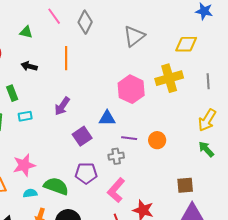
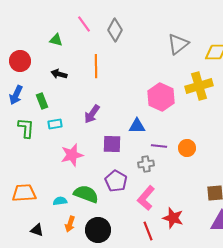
gray triangle: (134, 36) -> (178, 44), moved
purple square: (82, 136) -> (112, 144), turned 36
pink star: (24, 165) -> (72, 155), moved
purple pentagon: (86, 173) -> (116, 181), turned 30

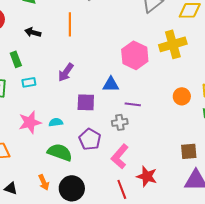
orange circle: (187, 148) -> (182, 96), moved
pink star: (72, 155) -> (30, 122), moved
cyan semicircle: (60, 201) -> (56, 122), moved
orange arrow: (70, 224) -> (44, 182), turned -42

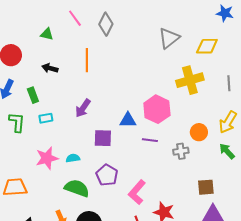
pink hexagon: (135, 55) -> (157, 109), moved
gray cross: (120, 122) -> (181, 151), moved

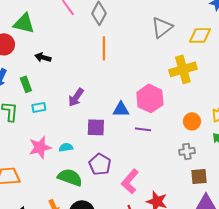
green triangle: (47, 34) -> (24, 23), moved, size x1.6
orange line: (87, 60) -> (104, 48), moved
gray cross: (181, 151) -> (187, 151), moved

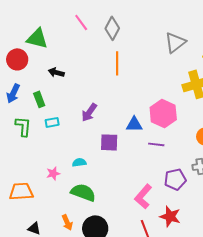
pink star: (40, 147) -> (53, 173), moved, size x0.6
purple pentagon: (100, 164) -> (175, 179), moved, turned 30

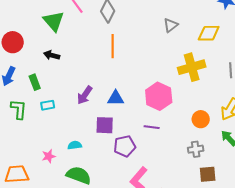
green triangle: (37, 38) -> (54, 21), moved, turned 35
gray triangle: (175, 42) -> (171, 25), size x0.7
blue triangle: (134, 124) -> (116, 98), moved
purple pentagon: (175, 179) -> (125, 146), moved

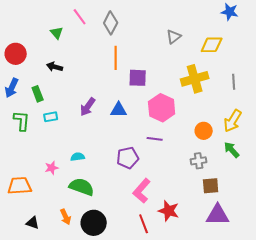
green triangle: (54, 21) -> (57, 33), size x0.6
purple square: (105, 125) -> (138, 78), moved

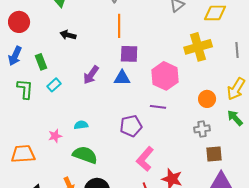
black arrow: (55, 67) -> (68, 35), moved
purple square: (138, 78) -> (129, 54), moved
cyan rectangle: (51, 117) -> (54, 85), turned -32

